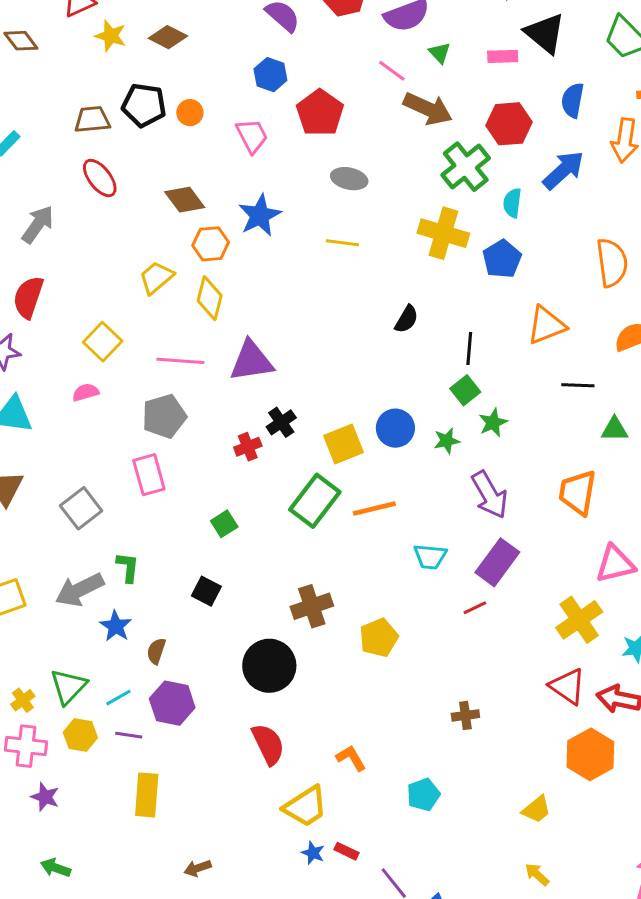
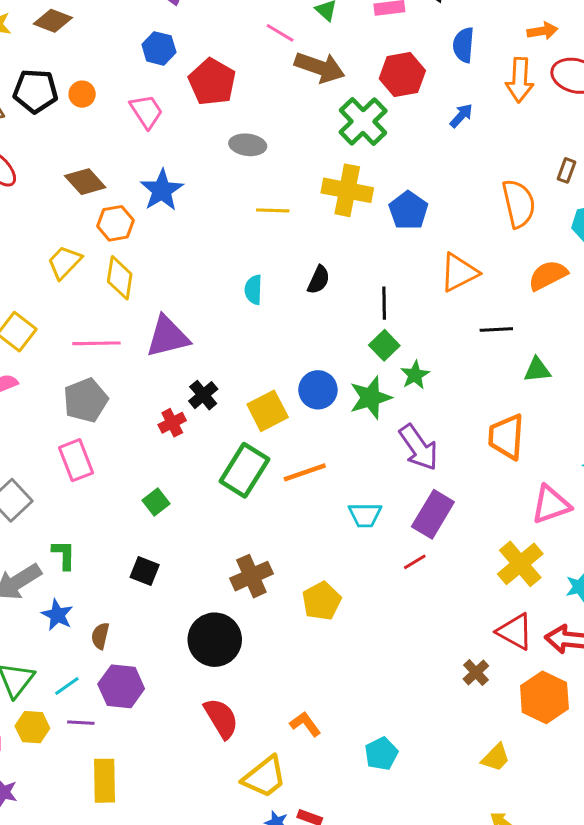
blue arrow: (563, 170) -> (461, 116), size x0.6
cyan semicircle: (512, 203) -> (253, 290), moved
yellow line: (342, 243) -> (273, 210), moved
green star: (447, 441) -> (370, 398), size x1.6
brown cross: (465, 715) -> (476, 672), moved, turned -30

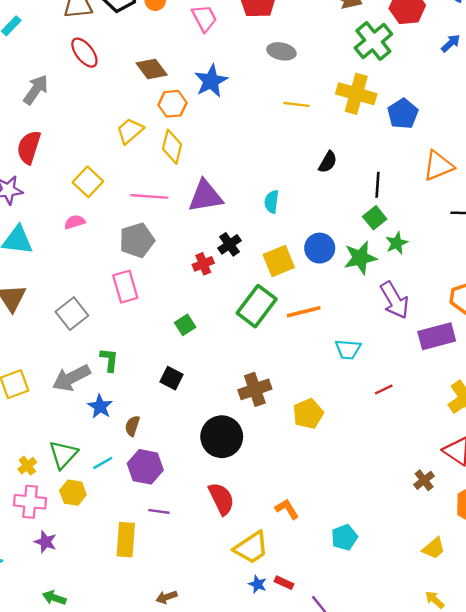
cyan semicircle: (253, 290) -> (272, 202), moved
purple rectangle: (433, 514) -> (437, 336), moved, turned 39
purple line: (81, 723) -> (159, 511), moved

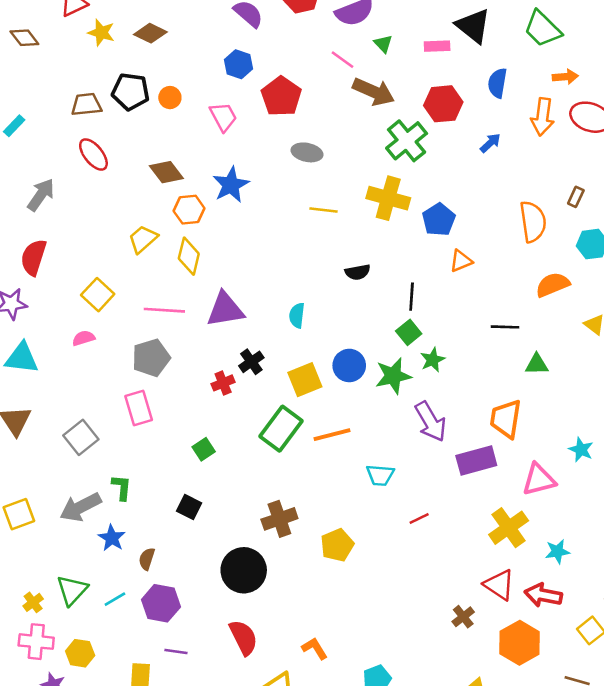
black semicircle: (328, 162) -> (358, 272), turned 50
orange triangle: (438, 166) -> (461, 261), moved, size x0.7
yellow hexagon: (73, 493) -> (80, 653), moved

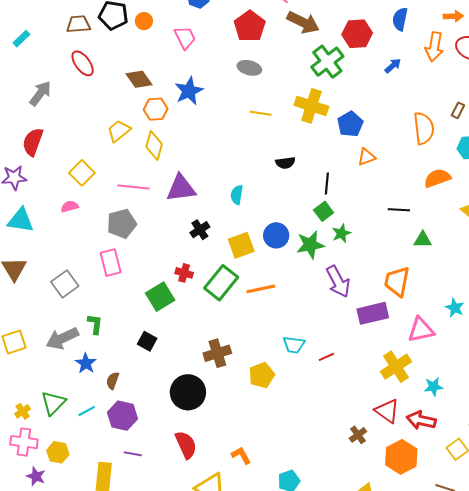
red pentagon: (281, 96) -> (250, 26), moved
red cross: (223, 383) -> (184, 273), moved, turned 36
green square: (204, 449) -> (160, 297), size x1.6
cyan trapezoid: (380, 475) -> (294, 345), moved

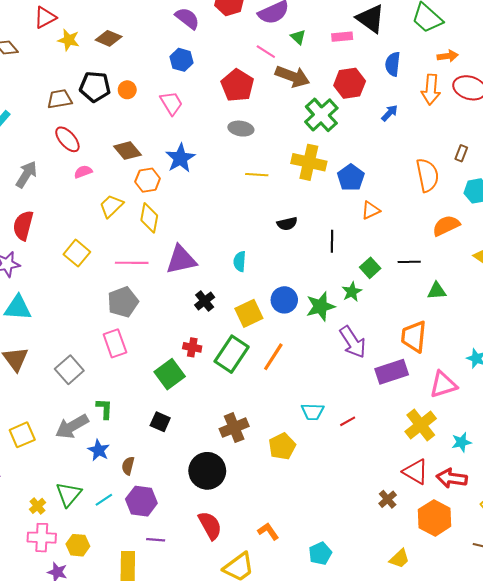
pink semicircle: (70, 206) -> (83, 172), moved
green square: (324, 211) -> (370, 268), moved
orange line: (261, 289) -> (273, 357), turned -40

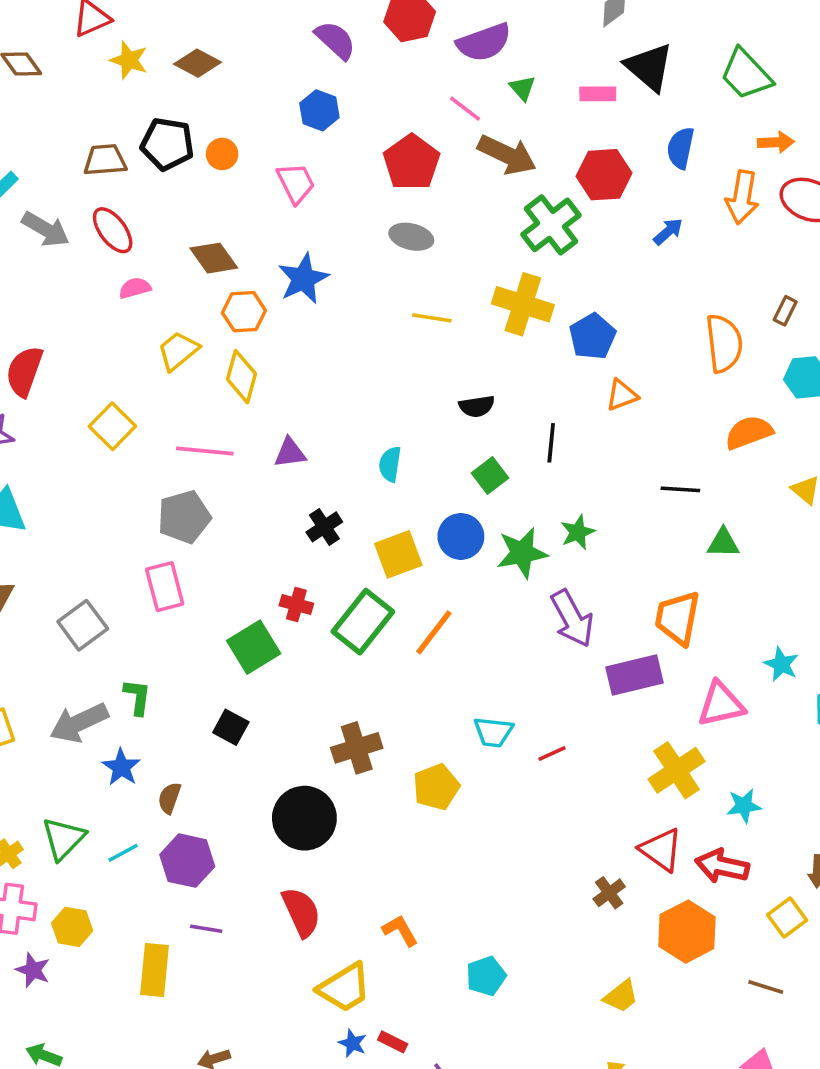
gray arrow: (26, 174) -> (46, 229), moved, turned 84
purple triangle: (181, 260) -> (290, 453), size x0.6
green square: (370, 268) -> (490, 475), moved

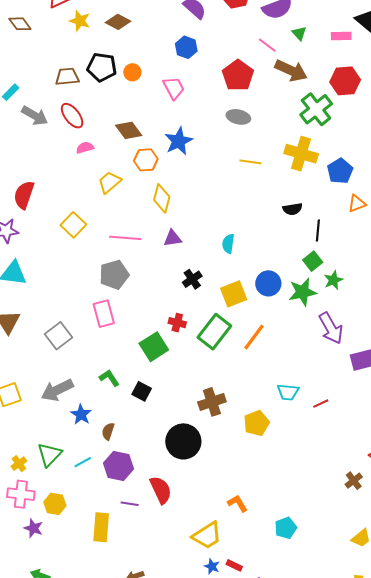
yellow diamond: (241, 377) -> (162, 198), moved
black semicircle: (477, 406) -> (293, 209), moved
green square: (490, 475) -> (313, 261), moved
green L-shape: (137, 697) -> (109, 378), moved, turned -40
red semicircle: (301, 912) -> (161, 490), moved

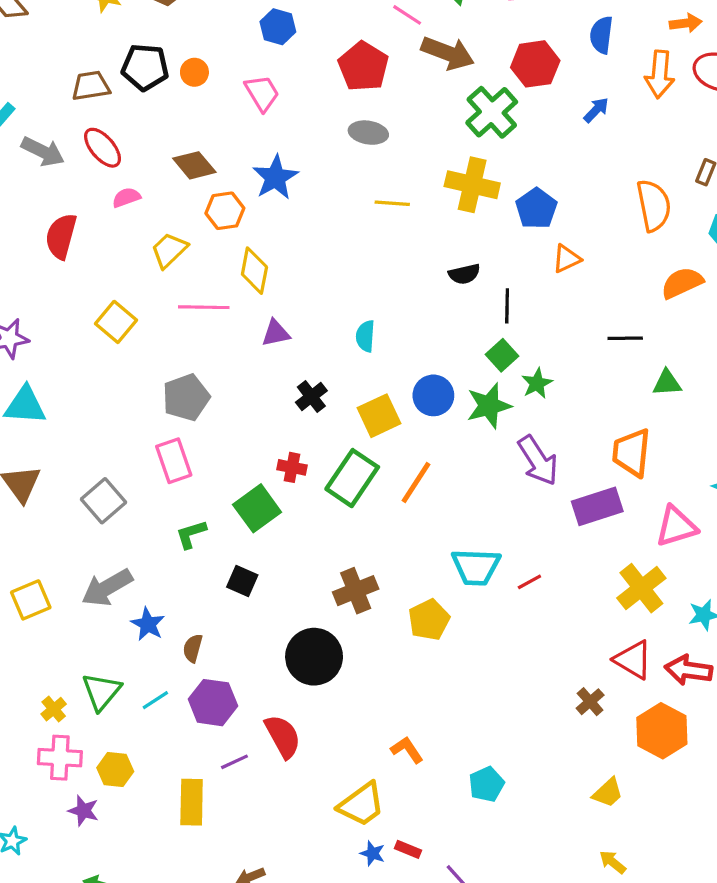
red semicircle: (24, 195) -> (61, 236), moved
pink line: (125, 238) -> (204, 307), moved
green L-shape: (109, 378) -> (191, 534), moved, turned -70
cyan trapezoid: (288, 392) -> (476, 567), size x1.4
purple line: (130, 504) -> (234, 762), turned -30

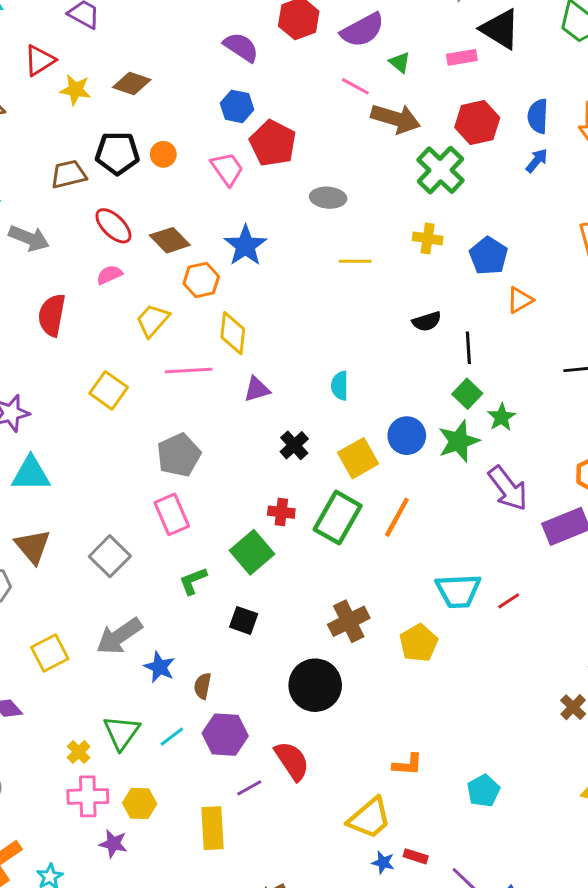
blue semicircle: (601, 35) -> (538, 116), moved
red pentagon: (363, 66) -> (273, 143), moved
red ellipse: (103, 148) -> (113, 226), moved
yellow cross: (472, 185) -> (428, 238), size x0.6
orange L-shape: (407, 750) -> (408, 765), turned 132

